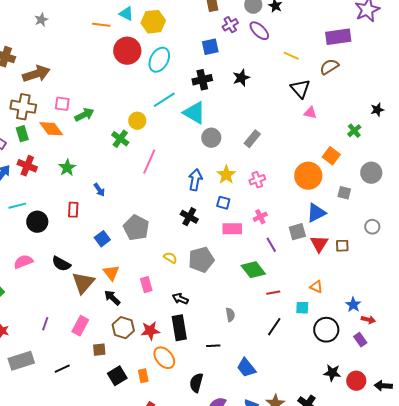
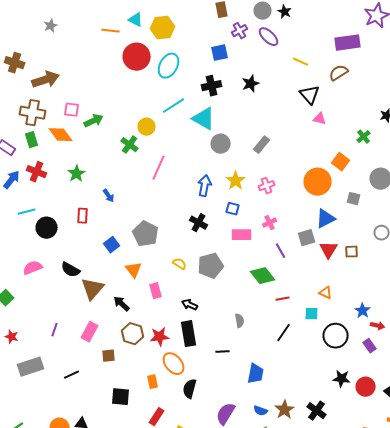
orange triangle: (111, 273) -> (134, 270), moved
blue trapezoid: (246, 368) -> (256, 374), turned -130
black square: (117, 376) -> (121, 397), moved, turned 36
black semicircle: (196, 383) -> (190, 389), moved

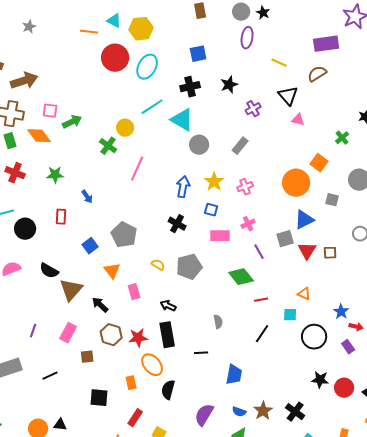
purple cross: (240, 31) -> (253, 109), moved
purple ellipse: (269, 37) -> (247, 38), turned 55
green star: (77, 174) -> (55, 175), turned 30

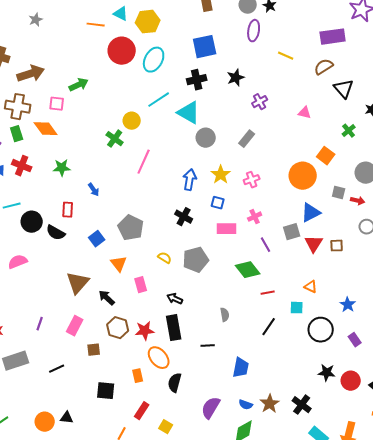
blue square: (198, 54) -> (205, 47), size x1.4
black triangle: (288, 96) -> (344, 89), moved
green arrow: (72, 122) -> (79, 85), moved
black semicircle: (49, 271) -> (56, 233), moved
red arrow: (356, 327) -> (358, 201), moved

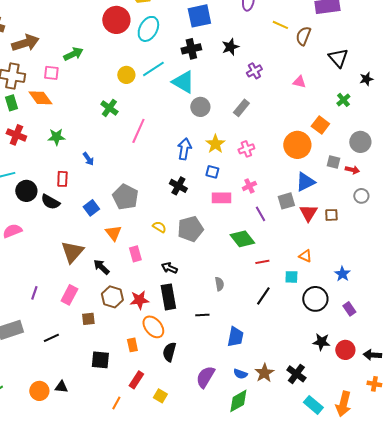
brown semicircle: (324, 67) -> (303, 36), moved, turned -36
yellow circle: (132, 121) -> (126, 75), moved

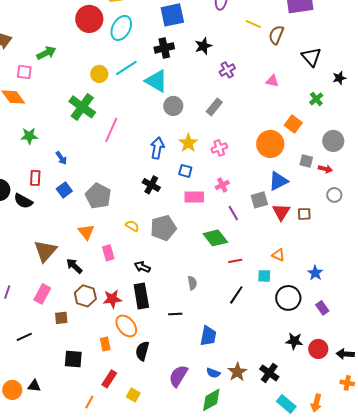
green cross: (109, 108) -> (82, 107), size x1.5
blue square: (91, 208) -> (64, 190), moved
orange arrow: (343, 404) -> (316, 403), size x0.7

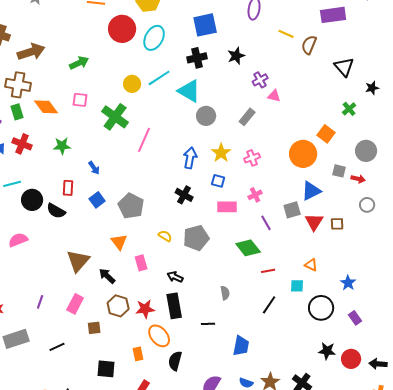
pink square: (24, 72) -> (80, 100), moved
pink triangle: (272, 81) -> (274, 96), moved

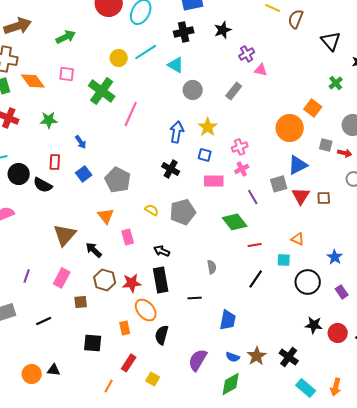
cyan triangle: (189, 91) -> (176, 65), size x0.7
pink cross: (252, 158) -> (240, 147), moved

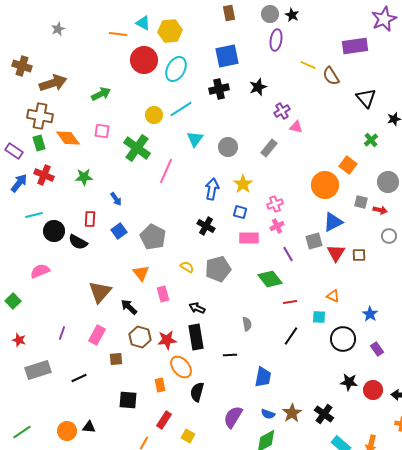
brown semicircle: (296, 19) -> (331, 76), turned -54
cyan triangle: (176, 65) -> (195, 139), moved, turned 36

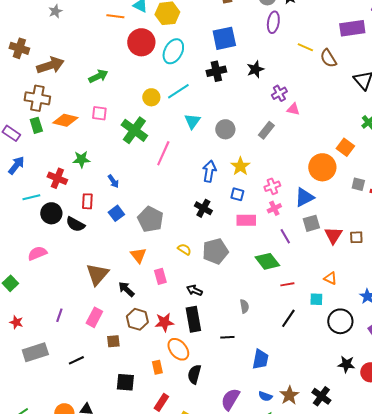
orange diamond: (68, 138) -> (65, 120), turned -40
red cross: (44, 175) -> (57, 178), moved
blue triangle: (333, 222) -> (304, 197), moved

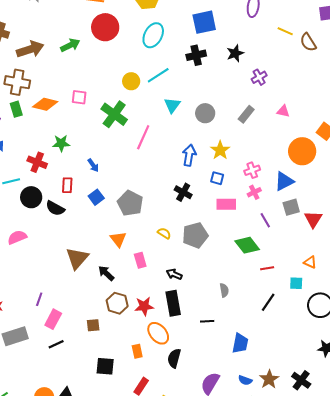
red circle: (141, 42) -> (105, 27), moved
green arrow: (98, 76) -> (70, 45), moved
pink triangle: (293, 109) -> (283, 111), moved
pink rectangle: (94, 317) -> (53, 319), moved

